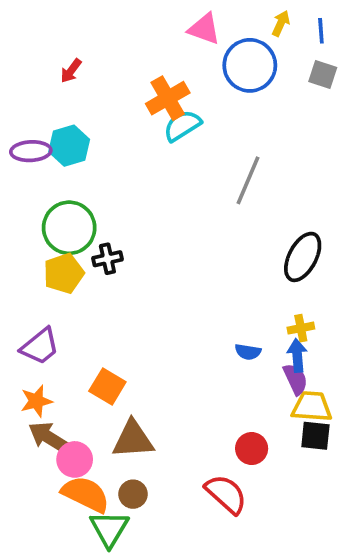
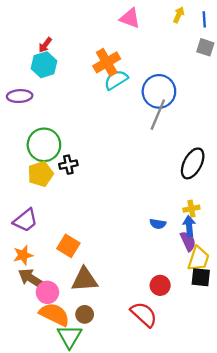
blue circle: (250, 65) -> (159, 91), moved
cyan hexagon: (69, 146) -> (44, 65), moved
yellow trapezoid: (312, 407) -> (198, 259), turned 104

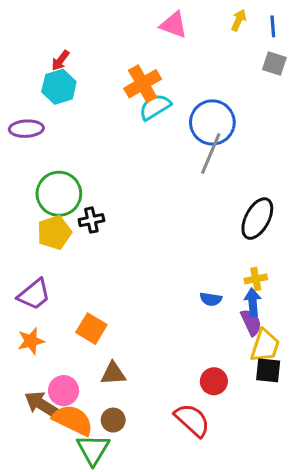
brown arrow: (31, 278) -> (42, 405), moved
brown triangle: (85, 280) -> (113, 374), size x0.7

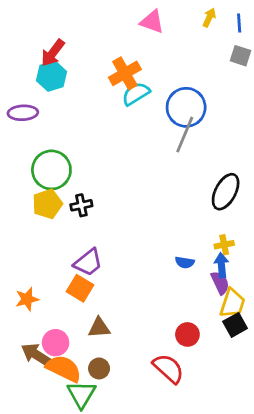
red arrow: (60, 60) -> (53, 53), size x1.5
black cross: (91, 220) -> (81, 205), moved
purple trapezoid: (34, 294) -> (88, 262), moved
black square: (268, 370) -> (235, 325), turned -35

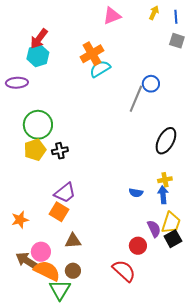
pink triangle: (152, 22) -> (112, 16), turned -42
blue circle: (186, 107) -> (151, 84), moved, size x0.6
purple semicircle: (220, 283) -> (154, 229), moved

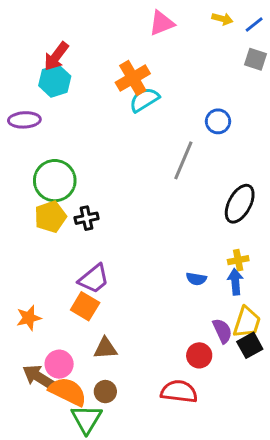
yellow arrow: (154, 13) -> (222, 19), turned 80
blue line: (176, 17) -> (254, 25), turned 56
gray line: (136, 99) -> (183, 160), moved
red semicircle: (124, 271) -> (179, 392), turned -35

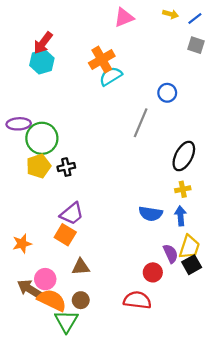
purple ellipse: (24, 120) -> (19, 124), moved
yellow cross: (238, 260) -> (183, 189), moved
blue semicircle: (196, 279) -> (151, 214), size x1.5

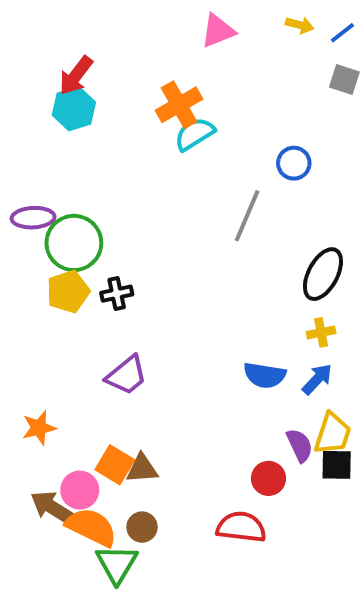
blue arrow: (181, 216) -> (317, 379), turned 48
orange square: (65, 235) -> (115, 465), moved
black square: (192, 265) -> (337, 465), turned 30

